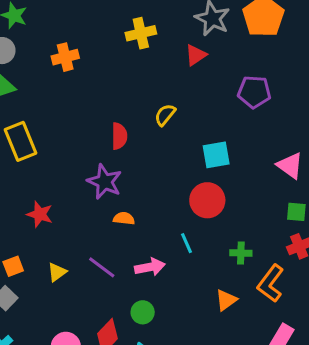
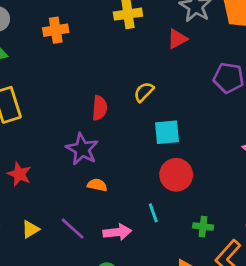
cyan square: (216, 155) -> (167, 132), moved

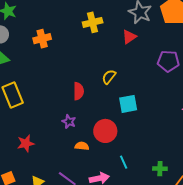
purple star: (82, 149) -> (69, 122), size x0.6
red star: (19, 174) -> (26, 143), turned -30
red circle: (176, 175) -> (105, 131), moved

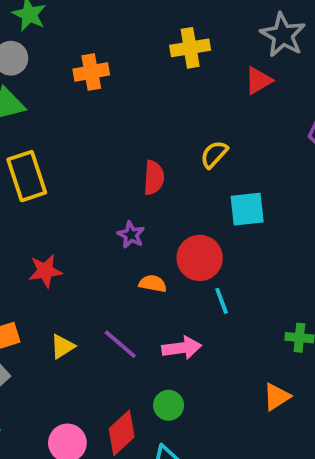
cyan line: (124, 162) -> (222, 301), moved

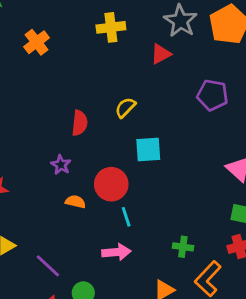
orange cross: (91, 72) -> (37, 42), turned -30
purple line: (120, 344) -> (48, 266), moved
pink arrow: (182, 348) -> (116, 252), moved

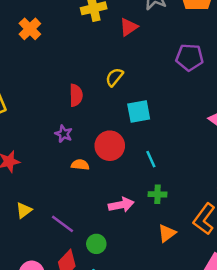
red triangle: (161, 54) -> (129, 27), moved
cyan line: (126, 217) -> (151, 159), moved
green cross: (183, 247) -> (157, 194), moved

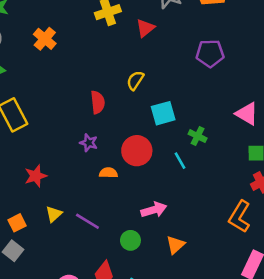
green cross: (157, 194) -> (198, 136), moved, turned 30
yellow triangle: (24, 210) -> (54, 214), moved
purple line: (62, 224) -> (87, 221), moved
orange triangle: (167, 233) -> (175, 245), moved
green circle: (96, 244) -> (130, 240), moved

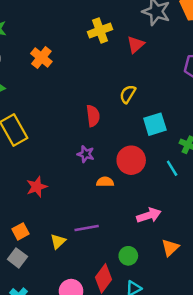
yellow triangle: (54, 214) -> (58, 241), moved
purple line: (87, 221) -> (87, 228), turned -40
green circle: (130, 240) -> (128, 256), moved

